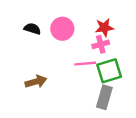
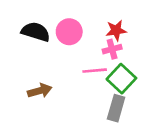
black semicircle: (32, 29) -> (36, 32), size x1.5
green square: (109, 71) -> (121, 79), turned -30

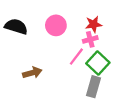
black semicircle: (36, 32) -> (16, 26), moved
pink line: (95, 71) -> (76, 57), turned -48

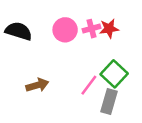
pink cross: (90, 39) -> (91, 29), moved
pink line: (76, 57) -> (89, 85), moved

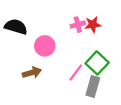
pink circle: (65, 30) -> (45, 46), moved

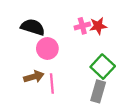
black semicircle: (16, 27) -> (33, 27), moved
pink line: (76, 73) -> (52, 83), moved, turned -42

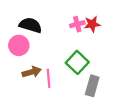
pink circle: (47, 49) -> (19, 45), moved
green square: (103, 67) -> (77, 62), moved

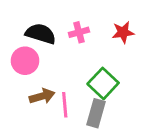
pink cross: (77, 24) -> (79, 32), moved
gray rectangle: (92, 86) -> (96, 113), moved

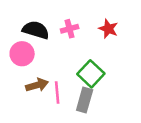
red star: (123, 32) -> (108, 29), turned 30

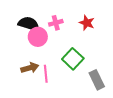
pink circle: (22, 54) -> (38, 37), moved
gray rectangle: (85, 100) -> (97, 80), moved, turned -42

